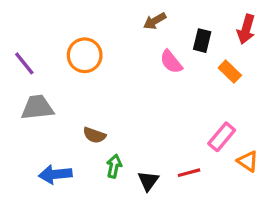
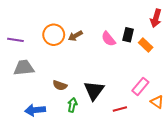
brown arrow: (155, 21) -> (75, 36), moved
black rectangle: (202, 41) -> (128, 35), moved
purple line: (24, 63) -> (15, 40), turned -42
black triangle: (148, 181) -> (94, 91), moved, size x1.5

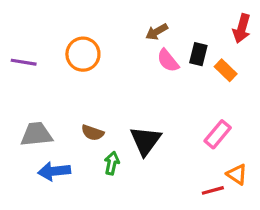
brown arrow: (75, 36) -> (157, 32), moved
gray trapezoid: (24, 68) -> (36, 134), moved
orange triangle: (157, 102) -> (237, 174), moved
red line: (120, 109) -> (213, 190), moved

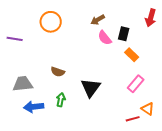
orange circle: (83, 54) -> (51, 22), moved
orange rectangle: (226, 70) -> (132, 55), moved
brown semicircle: (93, 133) -> (58, 72), moved
green arrow: (112, 163) -> (61, 100), moved

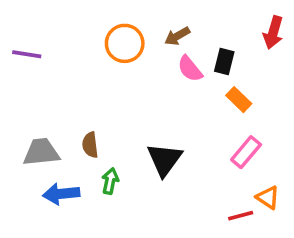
orange circle: (51, 22) -> (125, 43), moved
purple line: (15, 39) -> (27, 54), moved
brown semicircle: (58, 72) -> (90, 145), moved, turned 64

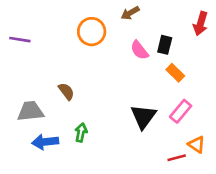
brown arrow: (177, 36) -> (130, 13), moved
brown semicircle: (90, 145) -> (66, 91), moved, turned 150
black triangle: (165, 159) -> (143, 117), moved

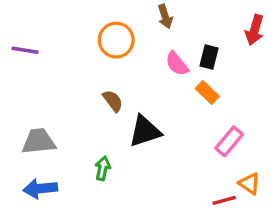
brown arrow: (130, 13) -> (165, 16), turned -78
orange rectangle: (175, 73) -> (207, 92), moved
brown semicircle: (66, 91) -> (113, 101), moved
black triangle: (143, 117) -> (145, 131), moved, turned 36
blue arrow: (45, 142) -> (40, 189), moved

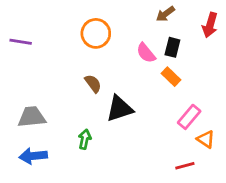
brown arrow: (165, 16) -> (165, 14), moved, turned 72
orange triangle: (249, 184) -> (206, 139), moved

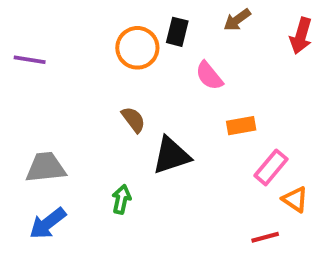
black rectangle: (172, 47) -> (177, 32), moved
orange rectangle: (171, 77) -> (241, 126), moved, turned -54
blue arrow: (33, 156) -> (48, 223), turned -32

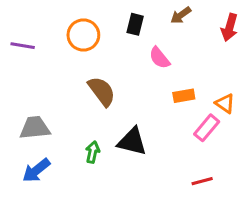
orange circle: (137, 48) -> (83, 35), moved
brown semicircle: (133, 120) -> (102, 91), size x1.5
black triangle: (171, 155) -> (132, 142), moved, turned 32
orange triangle: (295, 199) -> (225, 103), moved

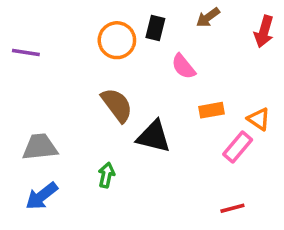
orange circle: (83, 35) -> (117, 40), moved
black triangle: (132, 142) -> (154, 136), moved

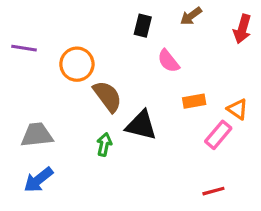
orange circle: (117, 40) -> (77, 64), moved
green arrow: (106, 175) -> (104, 144), moved

